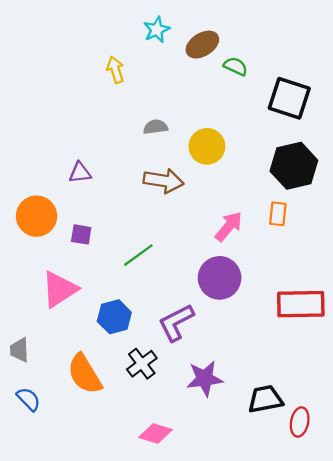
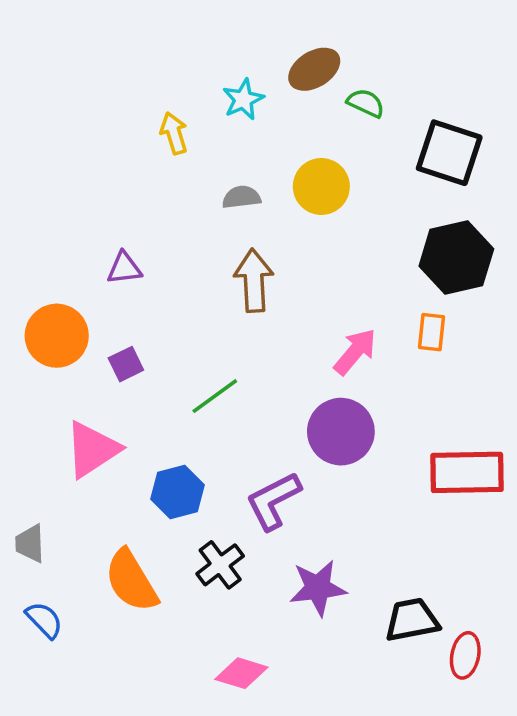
cyan star: (157, 30) -> (243, 99), moved
yellow arrow: (115, 70) -> (174, 133), moved
yellow circle: (207, 146) -> (321, 186), moved
brown arrow: (164, 181) -> (254, 281), turned -102
purple square: (81, 234) -> (126, 364), turned -35

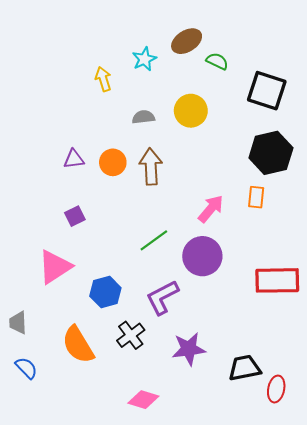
orange circle: (57, 336) -> (113, 162), moved, size x0.7
green line: (215, 396) -> (154, 240), moved

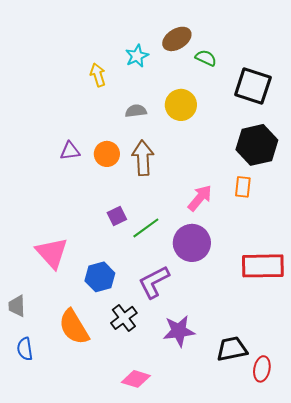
purple square: (75, 216) -> (117, 216), moved
pink triangle: (55, 267) -> (52, 253), turned -39
blue semicircle: (26, 368) -> (25, 349), turned -145

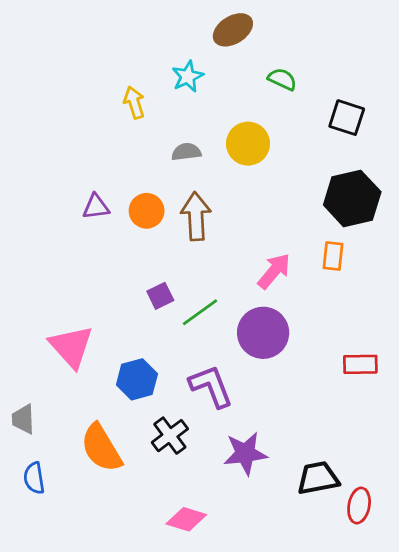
brown ellipse: (177, 39) -> (233, 30), moved
black square: (253, 86) -> (347, 118), size x0.7
red rectangle: (263, 266) -> (360, 364), size x0.6
purple L-shape: (154, 282) -> (211, 386), turned 96

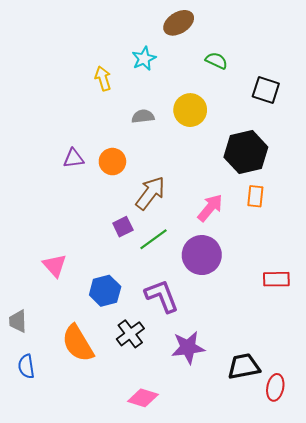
black hexagon: (352, 198) -> (246, 152), moved
brown arrow: (196, 216) -> (150, 193), moved, turned 40
pink triangle: (71, 347) -> (55, 266), size x0.7

